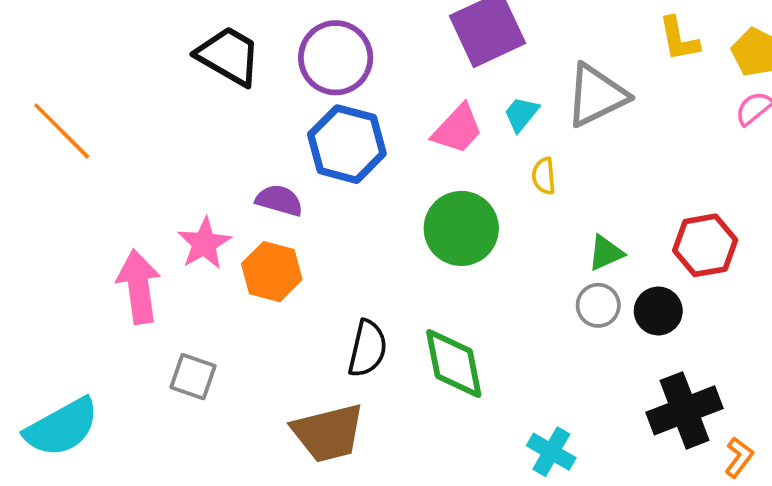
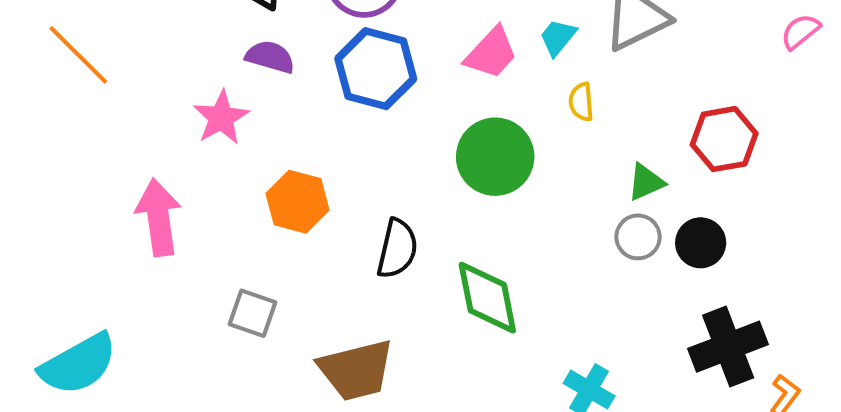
purple semicircle: (279, 200) -> (270, 57), moved
pink star: (204, 243) -> (221, 118), moved
red hexagon: (705, 245) -> (724, 139), moved
black semicircle: (367, 349) -> (397, 249), moved
gray square: (193, 377) -> (252, 313), moved

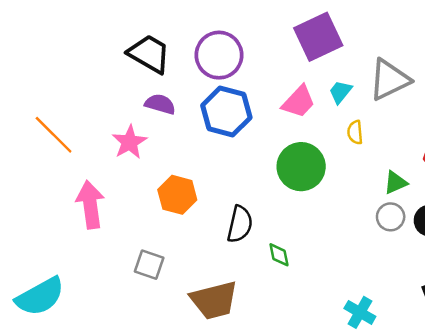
orange line: (78, 55) -> (54, 135), moved
green diamond: (487, 298) -> (279, 255), moved, size x0.5

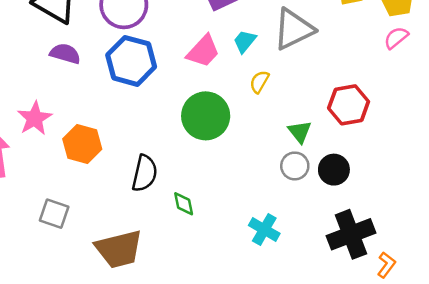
yellow semicircle: (355, 132) -> (259, 82), turned 35
pink star: (130, 142) -> (35, 118), moved
green triangle: (395, 183) -> (300, 132), turned -45
cyan cross: (360, 312) -> (264, 229), moved

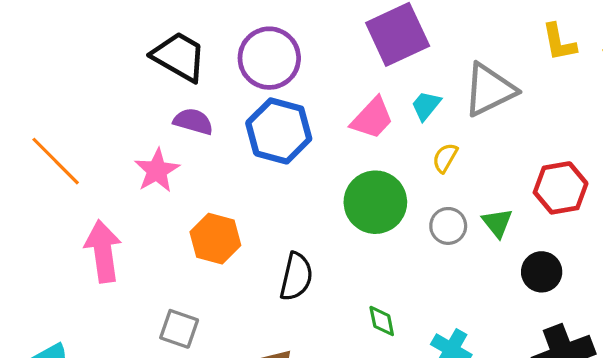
pink star: (35, 118) -> (157, 171), moved
gray circle: (295, 166) -> (448, 226), moved
green diamond: (184, 204) -> (382, 321), moved

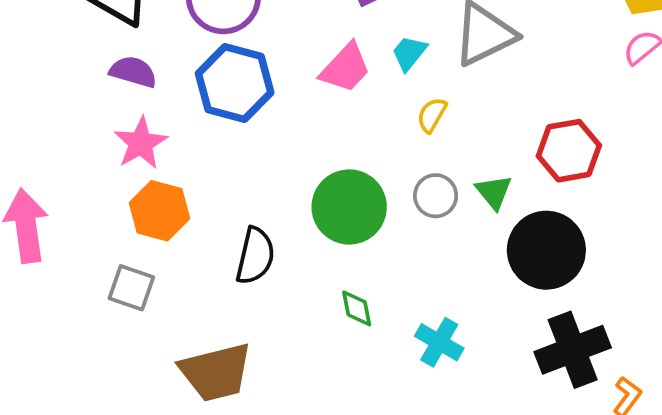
pink star: (157, 171) -> (141, 143), moved
green circle: (375, 202) -> (349, 207), moved
black circle: (542, 272) -> (546, 250), size x1.6
gray square: (179, 329) -> (131, 288), moved

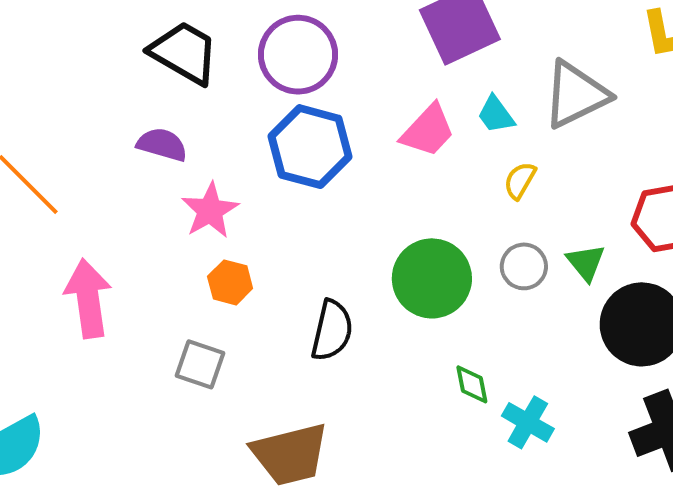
cyan trapezoid: (409, 53) -> (496, 115), turned -75
purple semicircle: (133, 72) -> (162, 145), moved
orange hexagon: (159, 211) -> (230, 282), size x0.7
green diamond: (357, 308) -> (472, 384), moved

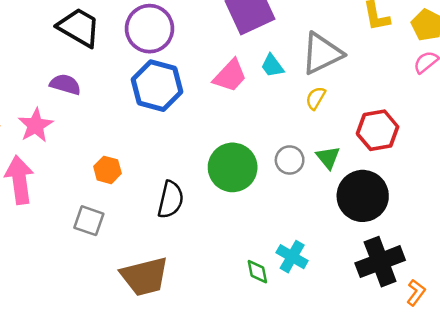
yellow semicircle: (520, 181) -> (316, 98), moved
pink star: (210, 210) -> (36, 125), moved
green diamond: (472, 384) -> (257, 272), moved

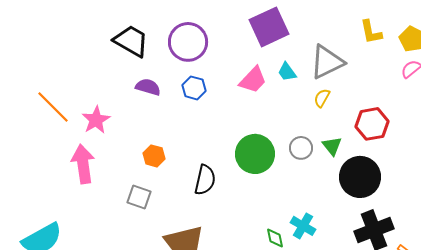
purple semicircle: (65, 84) -> (148, 87), moved
blue hexagon: (157, 86) -> (194, 88), size x0.6

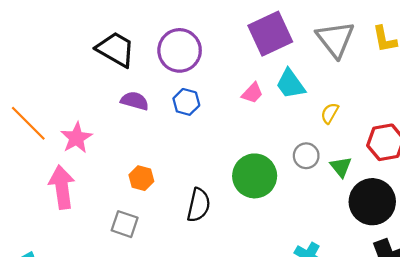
gray triangle: (327, 62) -> (335, 39), moved, turned -42
cyan trapezoid: (287, 72) -> (290, 84), size x1.4
pink trapezoid: (253, 80) -> (252, 93), size x0.7
gray circle: (301, 148) -> (306, 156), moved

